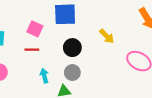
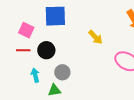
black circle: (72, 48) -> (46, 50), moved

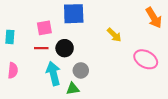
pink square: (26, 30) -> (44, 28), turned -35
cyan arrow: (35, 75) -> (53, 73), size x1.6

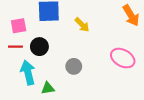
yellow arrow: (114, 35) -> (82, 25), moved
gray circle: (81, 70) -> (74, 66), moved

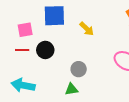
cyan arrow: (28, 73) -> (23, 85), moved, turned -65
green triangle: (48, 88) -> (71, 89), moved

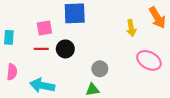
yellow arrow: (87, 29) -> (131, 28), moved, turned 35

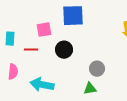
red line: (41, 49) -> (31, 50), moved

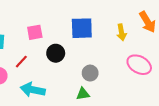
blue square: (73, 16) -> (82, 28), moved
red line: (31, 50) -> (21, 62), moved, turned -48

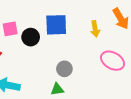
black circle: (56, 53) -> (31, 37), moved

